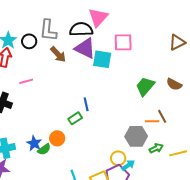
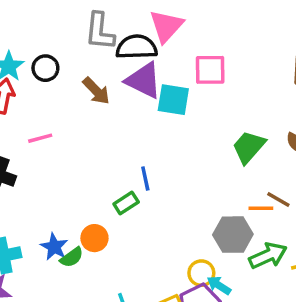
gray L-shape: (48, 30) -> (100, 31), moved
brown line: (162, 116) -> (278, 200), turned -32
green arrow: (156, 148) -> (268, 256), size x1.5
cyan arrow: (128, 165) -> (219, 285), turned -112

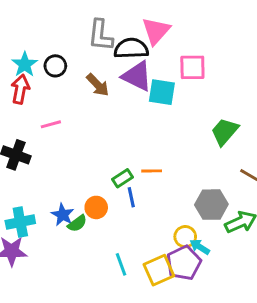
blue line: (145, 178) -> (131, 197), moved
orange line: (261, 208) -> (152, 171), moved

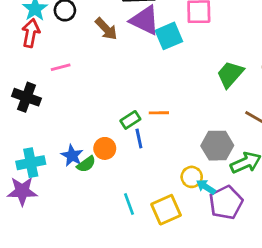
cyan square: (162, 92) -> (169, 36), turned -32
purple pentagon: (184, 263) -> (226, 203), moved

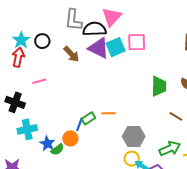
cyan square: (169, 36) -> (116, 47), moved
green trapezoid: (230, 74) -> (159, 86), turned 140
blue line: (139, 138) -> (79, 124), moved, turned 32
gray hexagon: (217, 146) -> (134, 136), moved
cyan cross: (31, 163) -> (27, 129), moved

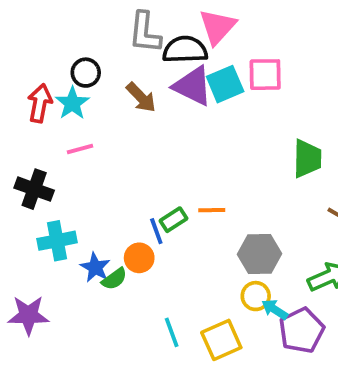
cyan star: (21, 40) -> (72, 103), moved
blue line: (79, 124) -> (156, 231), turned -40

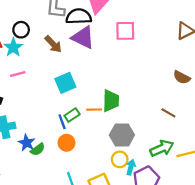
cyan square: (225, 84) -> (65, 83), moved
green trapezoid: (307, 159) -> (111, 101), moved
orange circle: (139, 258) -> (66, 143), moved
cyan arrow: (275, 309) -> (131, 167), turned 72

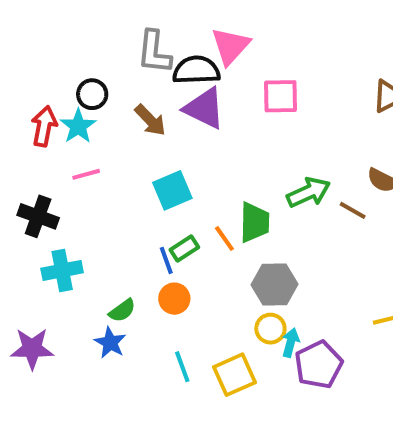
orange line: (94, 110) -> (224, 238), turned 56
brown line: (168, 113) -> (353, 210), moved
blue star: (27, 143) -> (110, 343), moved
green arrow: (162, 148) -> (309, 192), moved

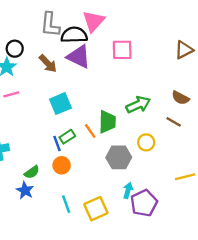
brown line: (353, 210) -> (174, 122), moved
yellow circle: (270, 329) -> (146, 142), moved

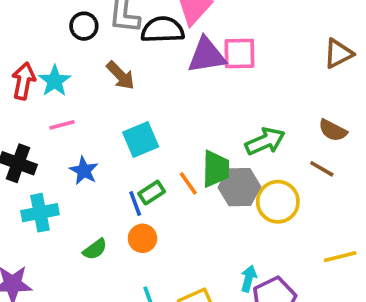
black circle: (15, 49) -> (84, 26), moved
purple triangle: (79, 57) -> (207, 55), moved, turned -35
yellow circle: (146, 142) -> (278, 202), size x1.5
gray hexagon: (119, 157) -> (239, 187), moved
blue star: (25, 190) -> (84, 171), moved

